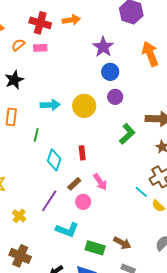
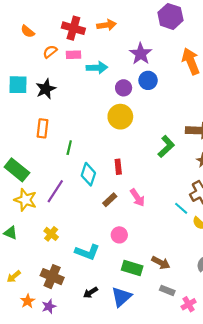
purple circle: (115, 97) -> (124, 88), moved
cyan arrow: (50, 105) -> (97, 68), moved
purple line: (49, 201) -> (55, 191), moved
pink circle: (83, 202) -> (119, 235), moved
cyan L-shape: (67, 230) -> (87, 252), moved

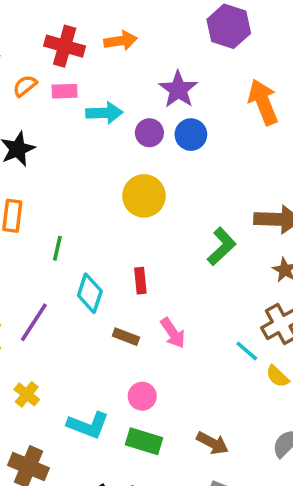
purple circle: (124, 88) -> (149, 133), moved
brown rectangle: (110, 200) -> (126, 337), turned 64
green rectangle: (132, 268) -> (144, 441), moved

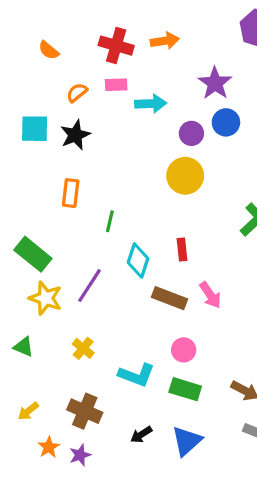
orange semicircle: (25, 86) -> (77, 93), moved
purple circle: (149, 133) -> (191, 133), moved
brown rectangle: (126, 337) -> (169, 298), size x1.5

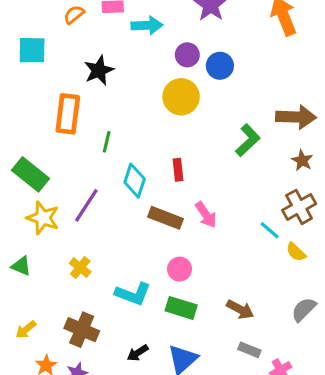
blue circle: (226, 122) -> (220, 66), moved
black star: (75, 135) -> (99, 70), moved
orange rectangle: (71, 193) -> (68, 114), size x1.4

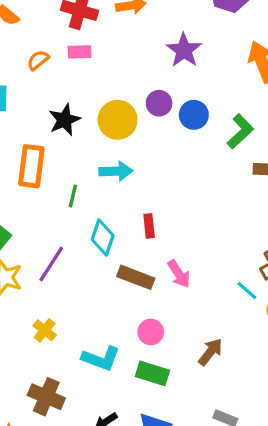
cyan arrow: (147, 25) -> (116, 171), moved
yellow circle: (181, 97) -> (118, 120), moved
green L-shape: (248, 140) -> (240, 131), moved
brown arrow: (240, 309) -> (210, 352), moved, turned -80

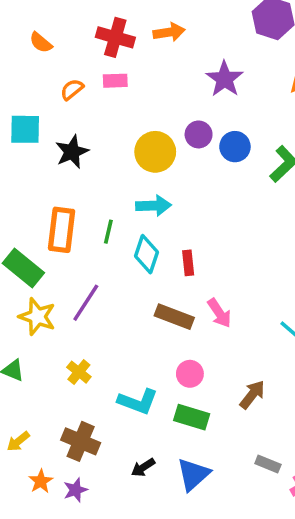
black star: (65, 120) -> (72, 152), moved
orange rectangle: (31, 166) -> (62, 230), moved
cyan diamond: (103, 238) -> (147, 254), moved

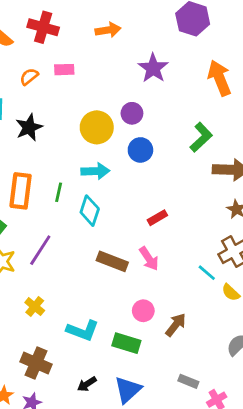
red cross: (115, 37) -> (43, 27), moved
blue circle: (235, 147) -> (140, 150), moved
red rectangle: (188, 263) -> (157, 218), moved, turned 66
pink circle: (190, 374) -> (143, 311), moved

